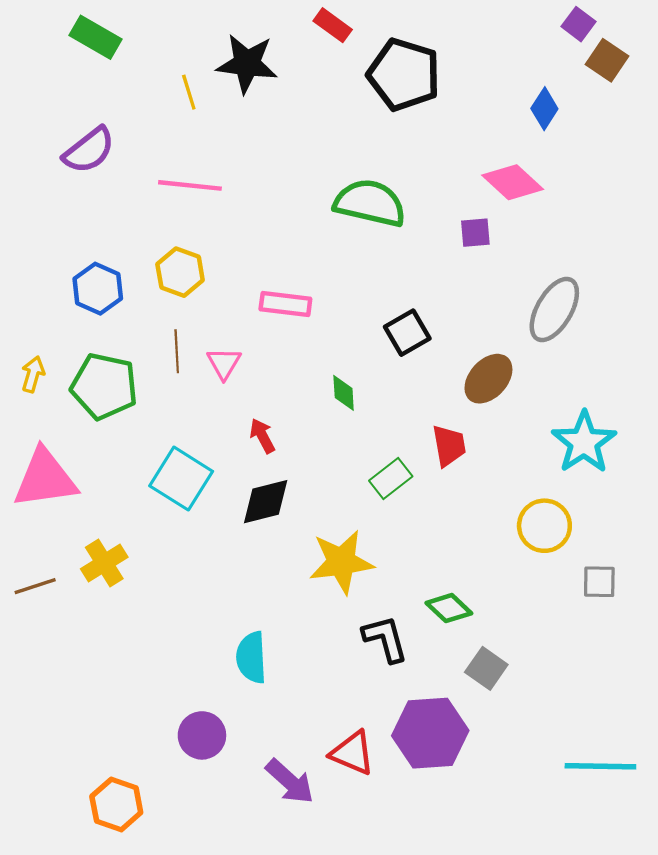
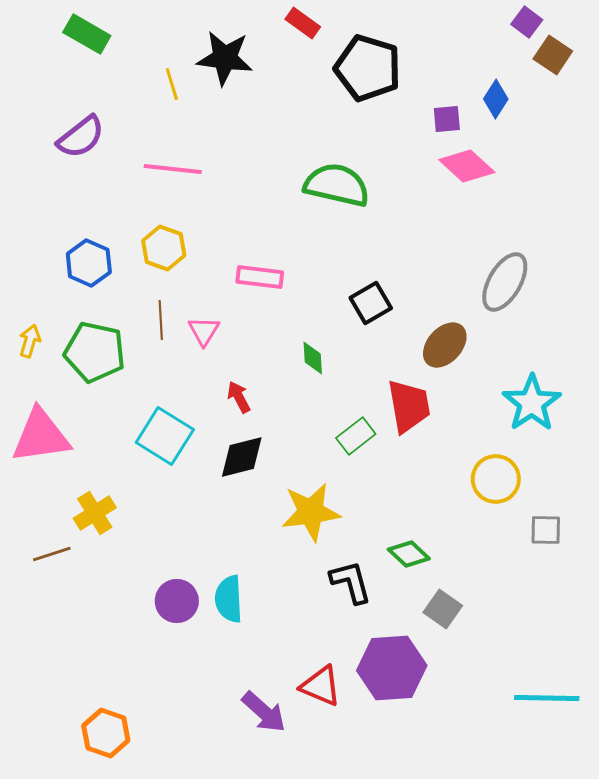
purple square: (475, 233) -> (447, 119), moved
red trapezoid: (449, 446) -> (409, 406), size x1.4
brown line: (35, 586) -> (52, 554), moved
purple circle: (202, 735) -> (177, 601), moved

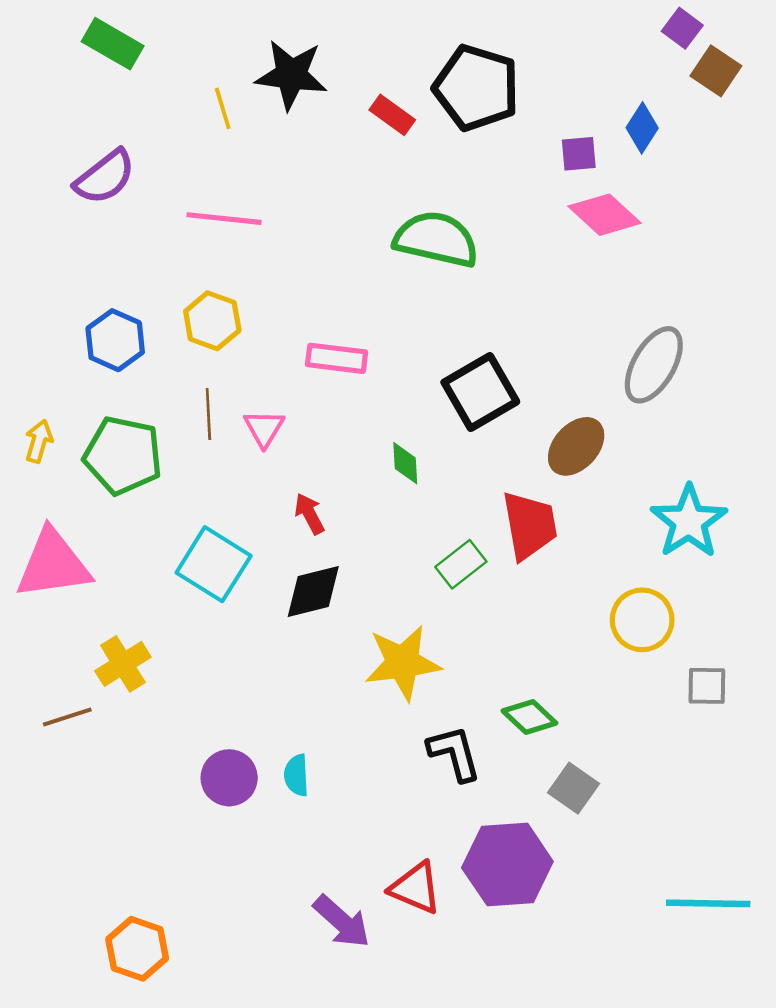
red rectangle: (303, 23) -> (392, 115), moved
black square: (371, 303) -> (480, 392), size x1.4
cyan semicircle: (229, 599) -> (296, 775), size x0.7

